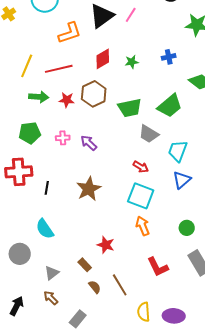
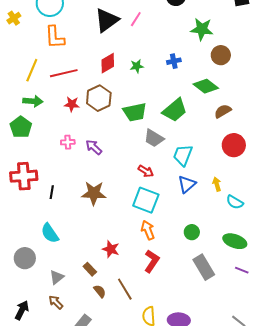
orange L-shape: (70, 33) -> (55, 37), moved, turned 105
green arrow: (39, 97) -> (33, 101), moved
green pentagon: (30, 133) -> (21, 127), moved, turned -30
brown star: (89, 189) -> (94, 193), turned 30
red L-shape: (158, 267) -> (152, 261), moved, turned -120

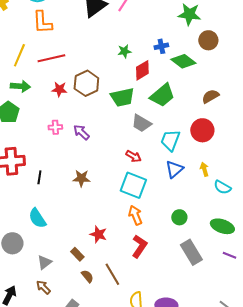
red diamond: (108, 63) -> (142, 70), moved
green diamond: (206, 86) -> (183, 61), moved
red circle: (234, 145) -> (202, 130), moved
brown star: (94, 193) -> (81, 178), size x0.7

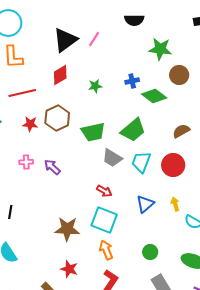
red diamond: (142, 70) -> (60, 75), moved
cyan trapezoid: (170, 140) -> (141, 162), moved
brown star: (81, 178) -> (67, 229), moved, size x1.4

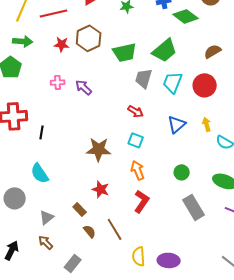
gray trapezoid: (112, 158) -> (144, 78), turned 75
cyan square: (104, 220) -> (136, 140), size x0.6

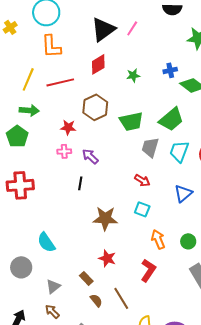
red star: (62, 44) -> (68, 127), moved
black line: (42, 132) -> (80, 183), moved
orange arrow: (138, 170) -> (158, 239), moved

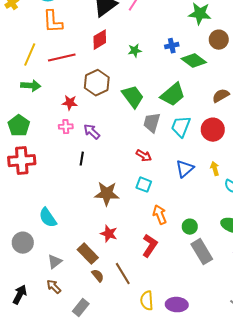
green trapezoid: (131, 121) -> (133, 97), turned -115
green pentagon: (17, 136) -> (19, 126), moved
green circle: (188, 241) -> (190, 227), moved
brown rectangle: (86, 278) -> (88, 254), size x1.5

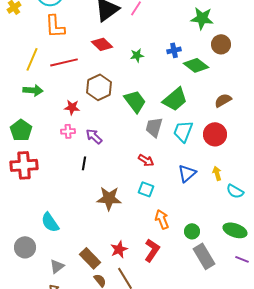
red diamond: (100, 40) -> (102, 44), turned 75
red star: (109, 234) -> (119, 249), moved, turned 30

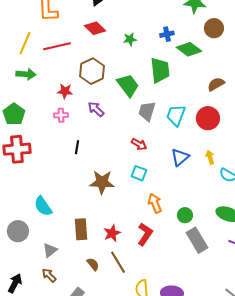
green trapezoid: (175, 99) -> (160, 70), moved, turned -56
purple arrow: (94, 136) -> (96, 109), moved
brown rectangle: (90, 258) -> (81, 229), moved, turned 40

